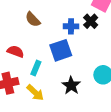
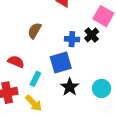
brown semicircle: (33, 19) -> (34, 31), turned 70
black star: (71, 85) -> (70, 87), moved

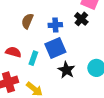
blue cross: (72, 39) -> (55, 25), moved
cyan rectangle: (35, 79) -> (33, 58), moved

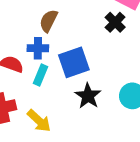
brown semicircle: (27, 21) -> (49, 21), moved
blue cross: (55, 25) -> (38, 48), moved

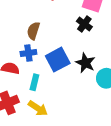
cyan rectangle: (41, 75) -> (34, 82), moved
black star: (88, 96) -> (85, 63), moved

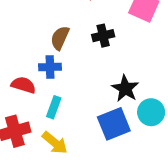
black cross: (84, 24) -> (103, 36), moved, turned 35
blue square: (58, 60) -> (114, 124), moved

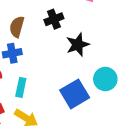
black star: (125, 89) -> (78, 45), moved, turned 30

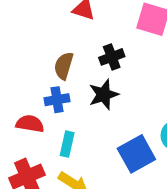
black star: (78, 45) -> (104, 95), moved

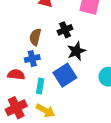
black star: (104, 95) -> (76, 51), moved
blue square: (136, 154) -> (65, 75), moved

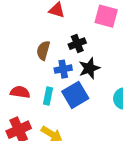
blue cross: (32, 59) -> (63, 69), moved
cyan rectangle: (40, 86) -> (48, 96), moved

